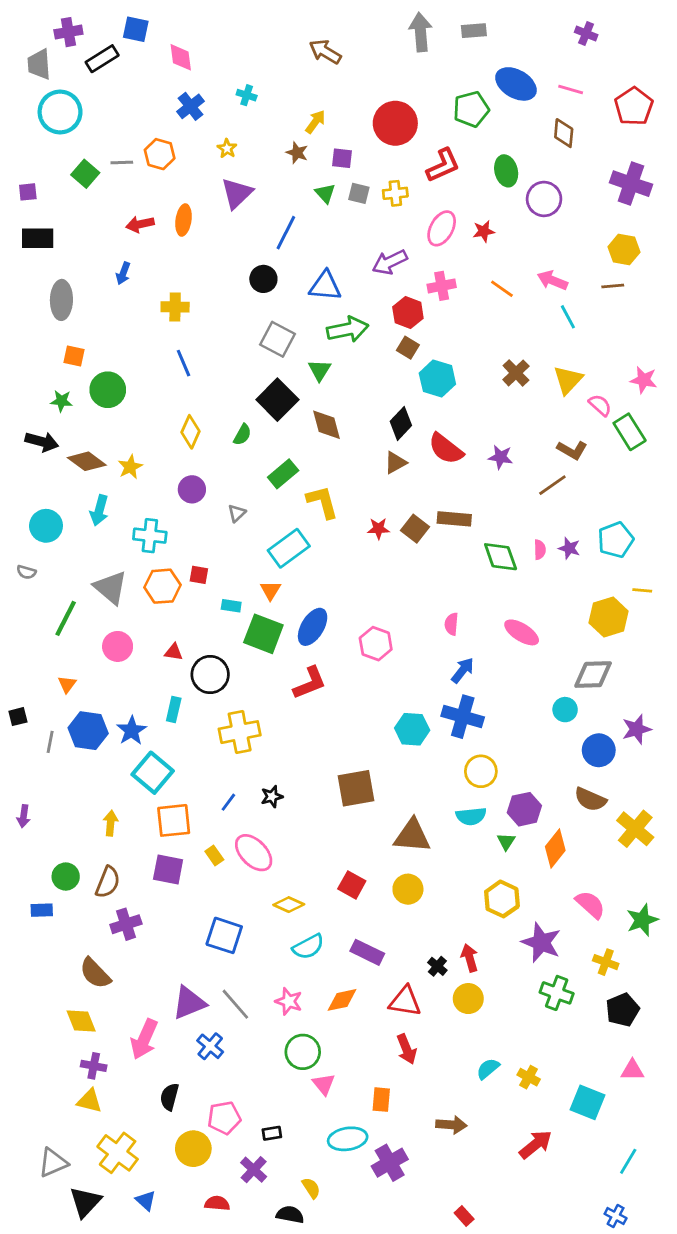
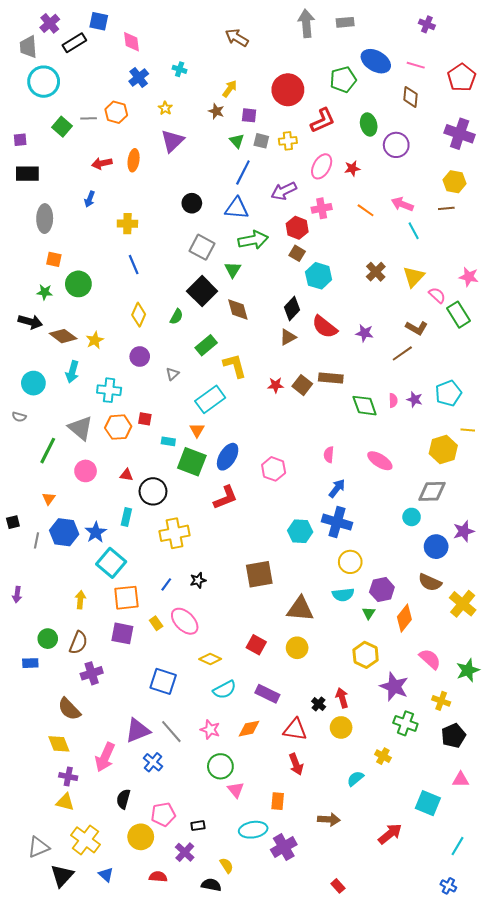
purple cross: (68, 32) -> (50, 23), turned -30
blue line: (286, 233) -> (243, 173), moved
yellow cross: (529, 1077) -> (383, 756), moved

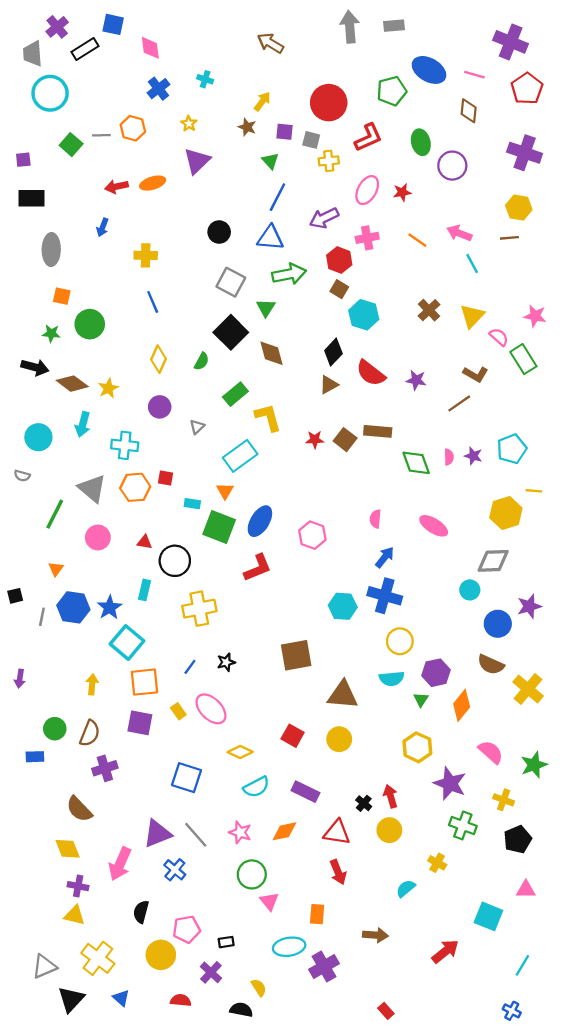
purple cross: (427, 24) -> (511, 42), moved, size x1.8
gray square: (261, 141) -> (311, 140), moved
orange ellipse: (134, 160) -> (153, 183), turned 65

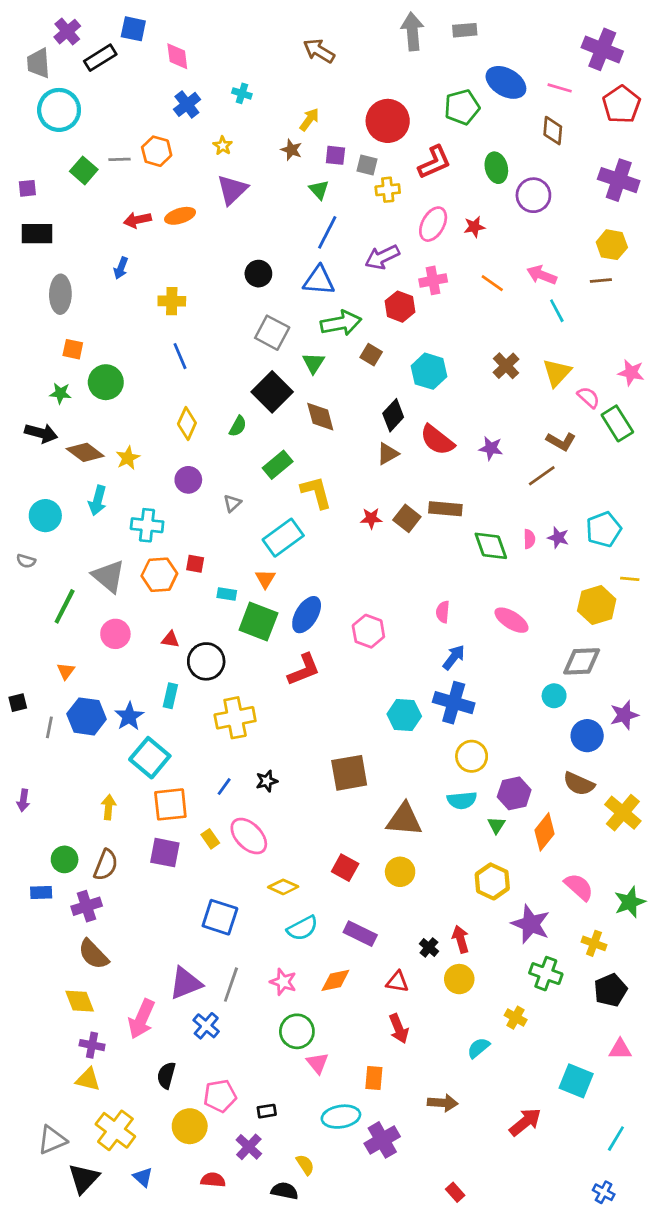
brown square: (339, 289) -> (371, 355), moved
purple cross: (105, 768) -> (87, 906), moved
red triangle: (337, 832) -> (397, 982), size x0.7
gray line: (196, 835) -> (231, 985), turned 60

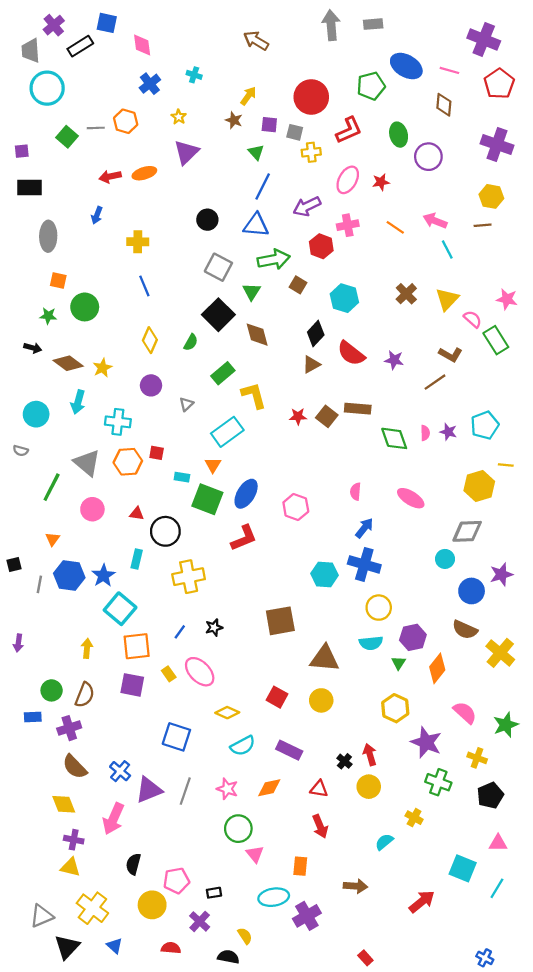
black arrow: (41, 433) -> (33, 348), size x0.7
blue cross: (206, 1026) -> (120, 771), moved
cyan line: (616, 1139) -> (497, 888), moved

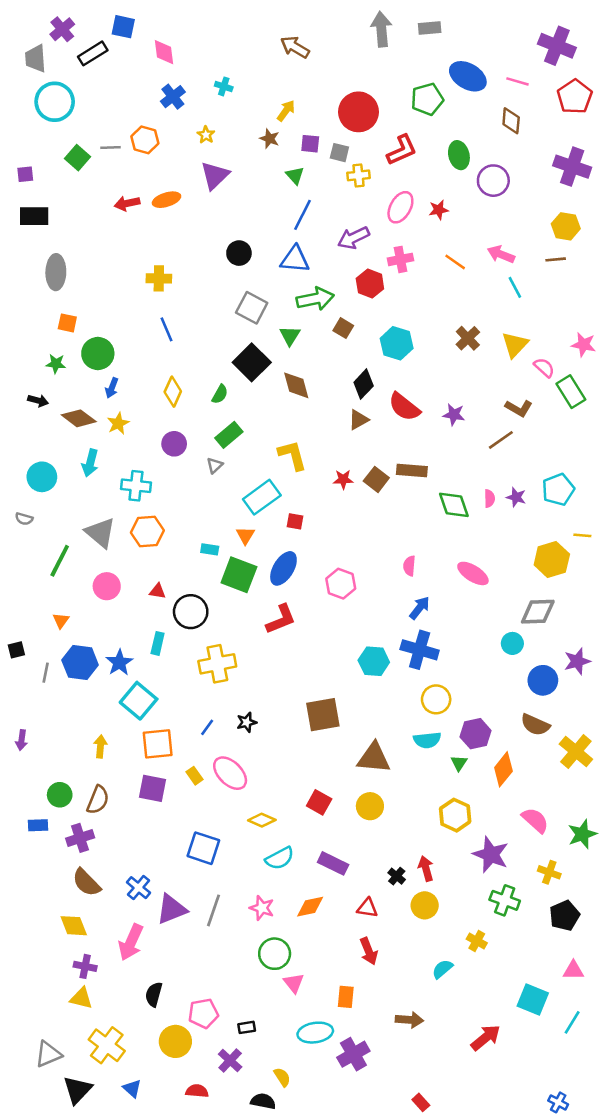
blue arrow: (97, 215) -> (112, 388), moved
green rectangle: (223, 373) -> (229, 435), moved
red square: (157, 453) -> (295, 521), moved

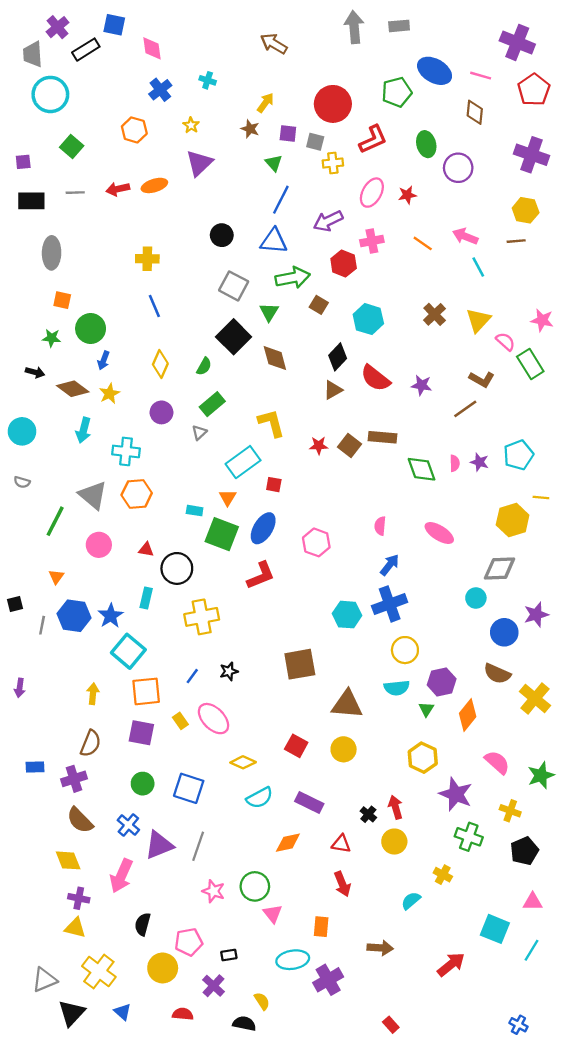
gray line: (111, 148) -> (75, 193), moved
cyan circle: (42, 477) -> (22, 431), moved
blue cross: (420, 650) -> (390, 604), turned -36
green circle: (60, 795) -> (143, 784), moved
pink star: (262, 908) -> (213, 891), moved

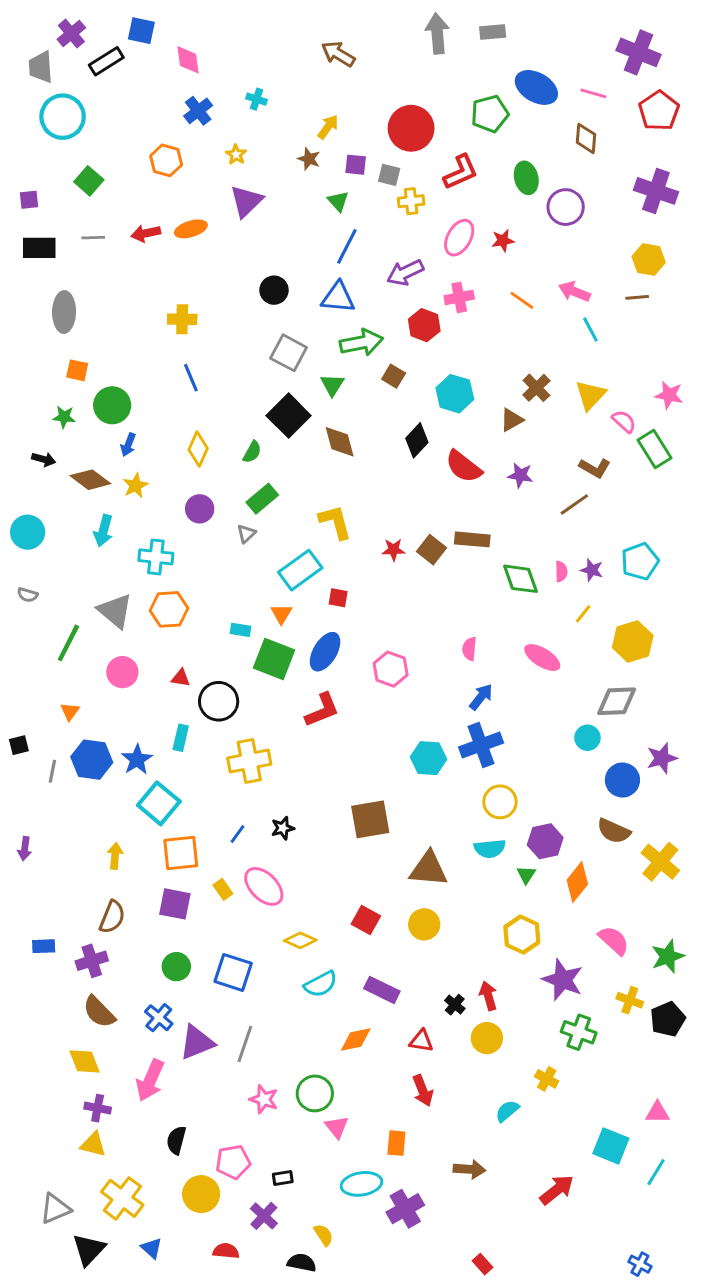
brown triangle: (333, 390) -> (512, 420), moved
yellow line: (541, 498) -> (583, 614), moved, turned -56
black pentagon: (524, 851) -> (668, 1019), moved

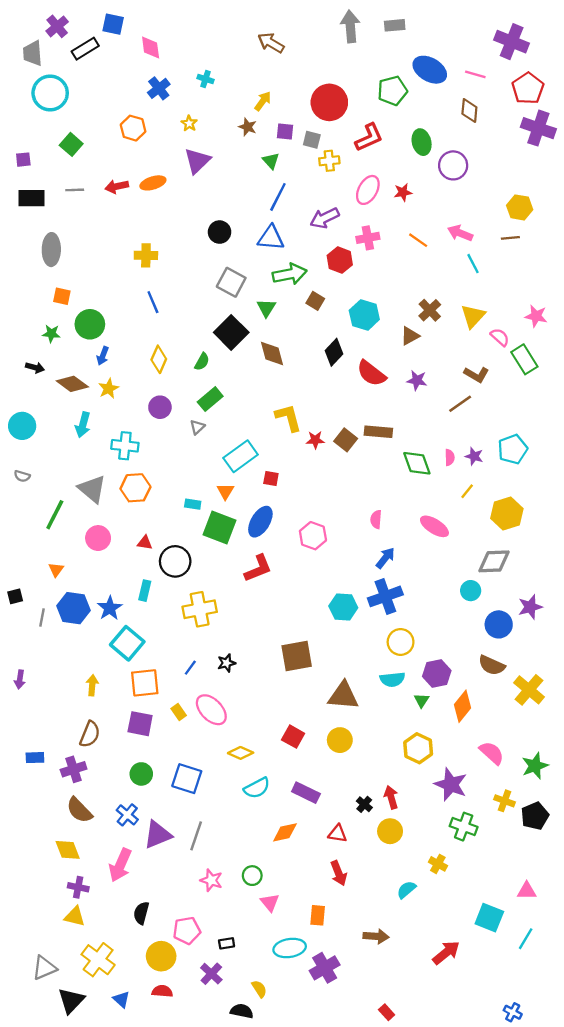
purple cross: (656, 191) -> (538, 128), moved
yellow L-shape: (335, 522) -> (288, 418), moved
green circle: (315, 1093) -> (252, 876), size x0.7
red semicircle: (226, 1251) -> (162, 991), moved

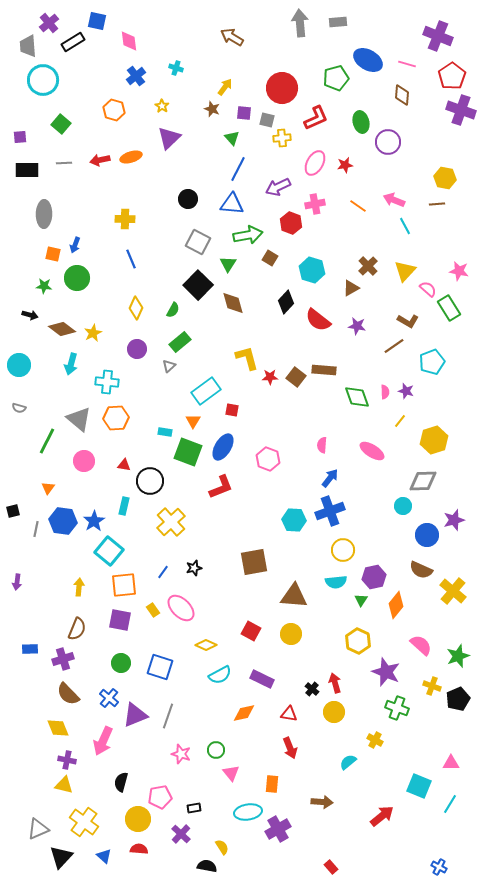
blue arrow: (103, 356) -> (75, 245), moved
cyan pentagon: (513, 449) -> (432, 362), moved
yellow cross: (200, 609) -> (171, 522), turned -32

